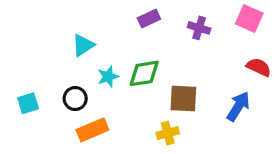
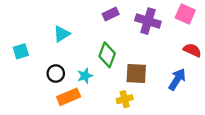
purple cross: (199, 28) -> (148, 21), size x1.5
green diamond: (144, 73) -> (107, 55), turned -60
cyan star: (108, 77) -> (85, 76), moved
cyan square: (28, 103) -> (21, 51), moved

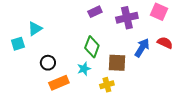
purple cross: (148, 21) -> (127, 18), turned -30
cyan triangle: (62, 34) -> (35, 29), moved
cyan star: (85, 76) -> (84, 69), moved
blue arrow: (177, 79) -> (142, 48), moved

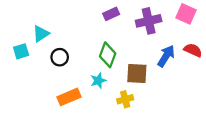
black circle: (48, 63) -> (60, 57), moved

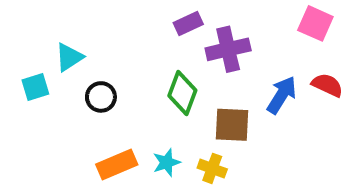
purple cross: (149, 21) -> (228, 49), moved
cyan star: (98, 81) -> (166, 162), moved
yellow cross: (125, 99) -> (212, 168), turned 35

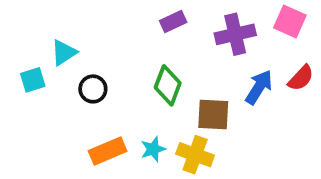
purple cross: (228, 49) -> (235, 34), moved
red semicircle: (327, 85) -> (301, 78), turned 108
yellow cross: (212, 168) -> (195, 155), size x1.4

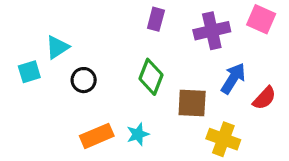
purple rectangle: (173, 22) -> (156, 19), turned -50
red semicircle: (301, 78) -> (264, 98), moved
yellow cross: (195, 155) -> (223, 139), moved

